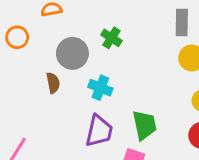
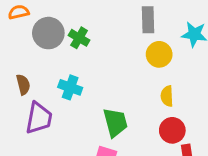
gray circle: (72, 53) -> (48, 33), moved
purple trapezoid: (99, 131) -> (39, 118), moved

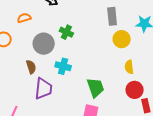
gray circle: (48, 33) -> (44, 44), moved

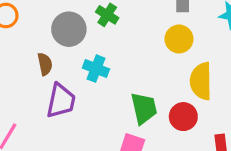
yellow circle: (122, 39) -> (179, 39), moved
yellow semicircle: (129, 67) -> (201, 81), size x1.6
red circle: (135, 90) -> (183, 117), moved

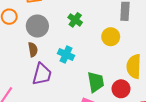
gray circle: (69, 29) -> (37, 26), moved
yellow circle: (179, 39) -> (111, 37), moved

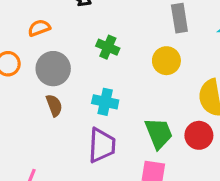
purple trapezoid: (42, 74) -> (102, 145), moved

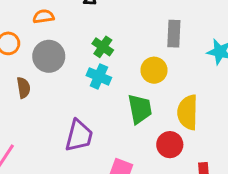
cyan cross: (105, 102) -> (99, 76), moved
brown semicircle: (54, 105) -> (24, 88), moved
green trapezoid: (159, 133) -> (140, 109), moved

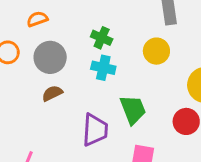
brown semicircle: (24, 88) -> (52, 93), moved, turned -96
green trapezoid: (140, 109) -> (133, 110), moved

